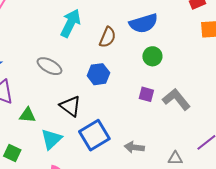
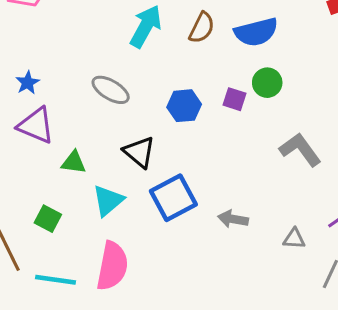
brown semicircle: (108, 37) -> (202, 28), moved
purple square: (146, 94) -> (235, 99), moved

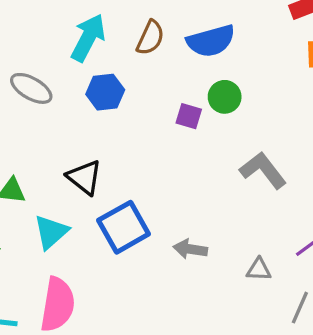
gray ellipse: (111, 90) -> (31, 88), moved
blue hexagon: (184, 106) -> (105, 92), moved

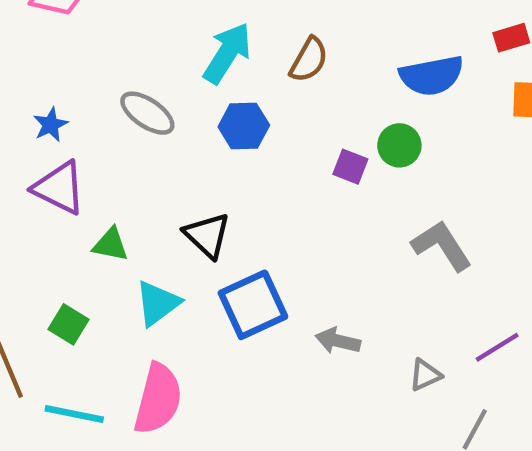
blue semicircle: (211, 41) -> (432, 76), moved
gray triangle: (259, 269) -> (425, 375), turned -32

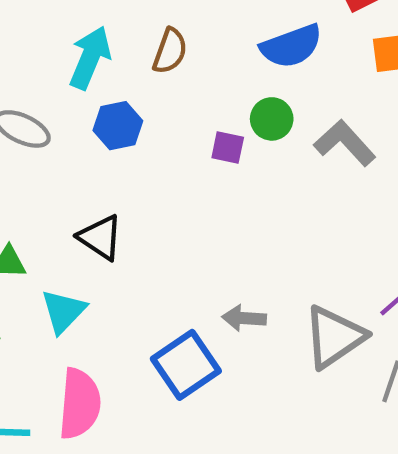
gray L-shape: (442, 246) -> (345, 143), moved
blue square: (253, 305) -> (186, 365), moved
gray triangle: (425, 375) -> (334, 337), size x2.0

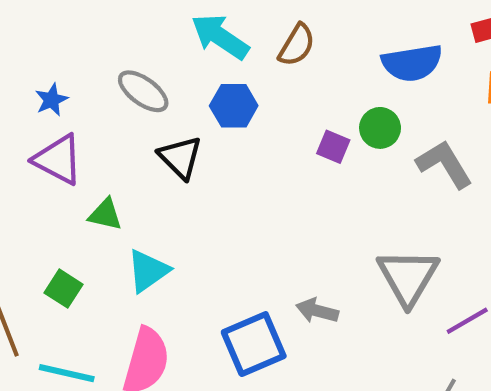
cyan arrow: (90, 58) -> (220, 37), turned -90
black triangle: (100, 237) -> (180, 157), moved
gray triangle: (334, 337) -> (408, 277), moved, turned -36

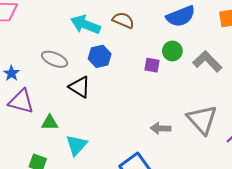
brown semicircle: (297, 45) -> (123, 20), turned -85
gray arrow: (317, 311) -> (161, 128), moved

